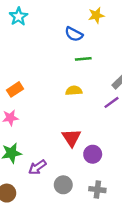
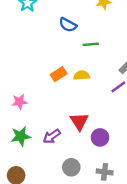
blue semicircle: (74, 34) -> (68, 25), moved
orange rectangle: (15, 89) -> (59, 74), moved
purple arrow: (37, 167) -> (52, 136), moved

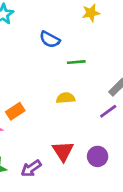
orange rectangle: (59, 74) -> (15, 111), moved
purple circle: (100, 137) -> (98, 156), moved

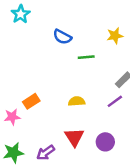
yellow star: (91, 13) -> (115, 36), moved
yellow semicircle: (66, 98) -> (77, 101), moved

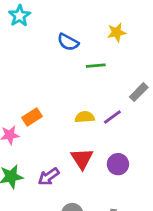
yellow star: (115, 36) -> (117, 32), moved
purple line: (115, 101) -> (112, 117), moved

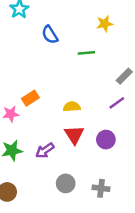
blue semicircle: (68, 42) -> (50, 35), moved, turned 30
yellow semicircle: (85, 117) -> (72, 107), moved
purple line: (112, 117) -> (117, 103), moved

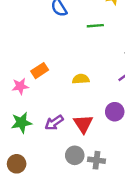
red triangle: (74, 135) -> (83, 124), moved
gray cross: (101, 188) -> (97, 160), moved

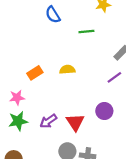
yellow semicircle: (81, 79) -> (67, 70), moved
pink star: (20, 86) -> (17, 98), moved

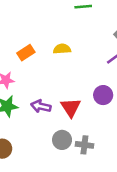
purple arrow: (48, 121) -> (41, 106), turned 48

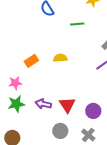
purple circle: (103, 95) -> (93, 111), moved
gray cross: (84, 145) -> (88, 135), moved, turned 32

